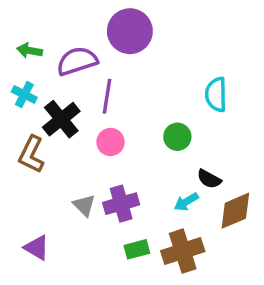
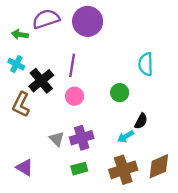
purple semicircle: (77, 61) -> (46, 19), moved
black semicircle: (209, 179) -> (141, 121), turned -91
brown diamond: (235, 211) -> (159, 166), moved
green rectangle: (137, 249) -> (79, 169), moved

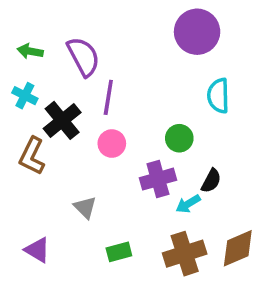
purple semicircle: (46, 19) -> (83, 57), moved, turned 80
purple circle: (88, 21) -> (197, 32), moved
purple cross: (82, 138) -> (158, 179), moved

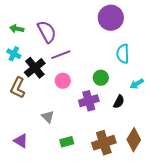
purple line: (108, 97) -> (61, 55), turned 60
cyan arrow: (188, 204) -> (137, 84), moved
brown diamond: (238, 248) -> (134, 140), turned -35

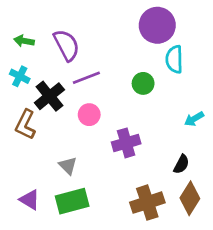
cyan semicircle: (123, 54) -> (174, 59), moved
green circle: (101, 78) -> (143, 83), moved
black semicircle: (119, 102) -> (181, 164), moved
green rectangle: (67, 142) -> (72, 201), moved, size x1.6

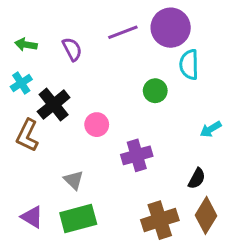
purple semicircle: (66, 45) -> (72, 49), size x0.7
cyan cross: (20, 76) -> (21, 83), turned 30
purple line: (86, 78) -> (123, 32), moved

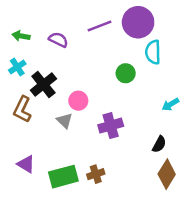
purple semicircle: (72, 49) -> (58, 40), turned -36
gray triangle: (74, 180) -> (65, 121), moved
purple triangle: (32, 217) -> (26, 164), moved
brown cross: (160, 220) -> (96, 174), moved, size x0.6

